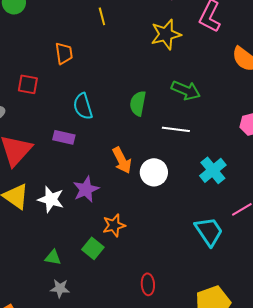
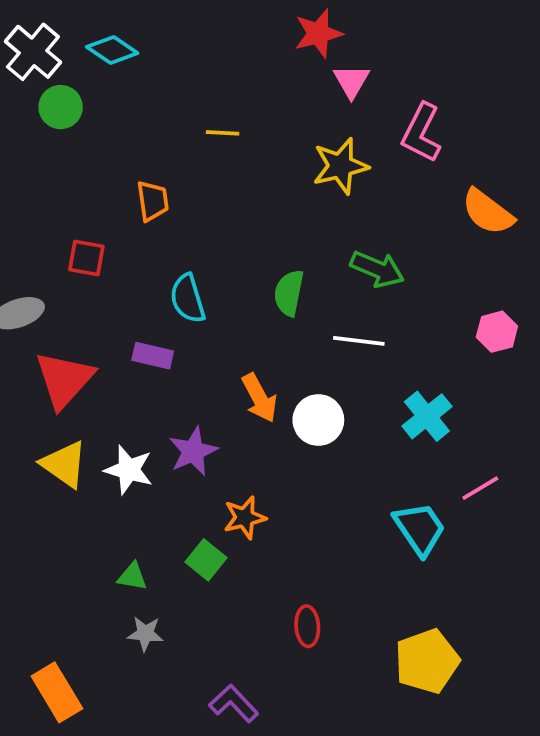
yellow line: (102, 16) -> (223, 133), turned -72

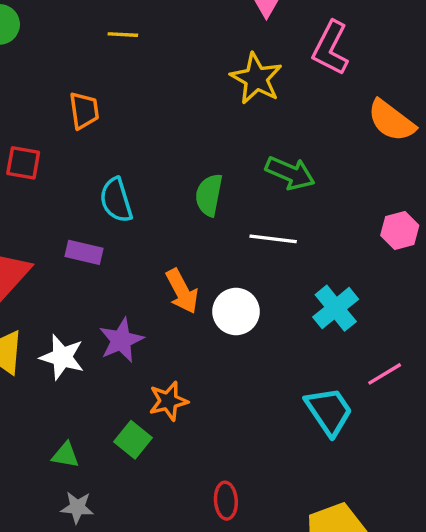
yellow line: (223, 133) -> (123, 35), moved
yellow star: (340, 166) -> (256, 78), turned -30

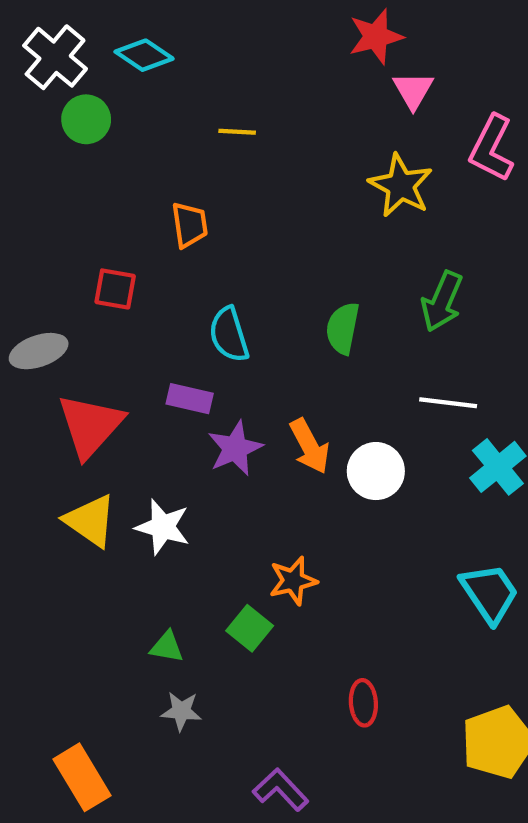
green arrow: (290, 173) -> (442, 301), turned 90
white line: (273, 239) -> (448, 403), moved
purple star: (121, 340) -> (235, 448), moved

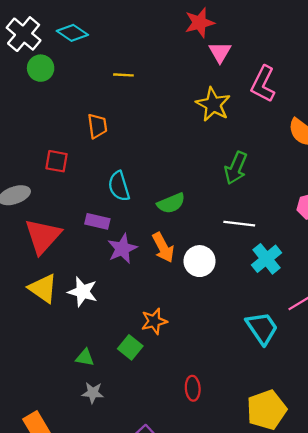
green semicircle: (343, 328) -> (171, 203), moved, turned -124

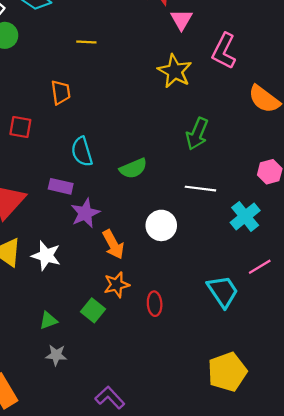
orange arrow: (163, 247) -> (113, 244), moved
cyan cross: (266, 259) -> (245, 216), moved
green triangle: (85, 358) -> (48, 320), turned -30
red ellipse: (193, 388) -> (155, 304), moved

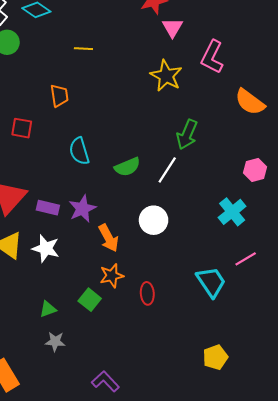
purple rectangle: (61, 186) -> (48, 208), moved
white line: (200, 189) -> (167, 170), moved, turned -64
yellow pentagon: (227, 372) -> (215, 357), size x0.7

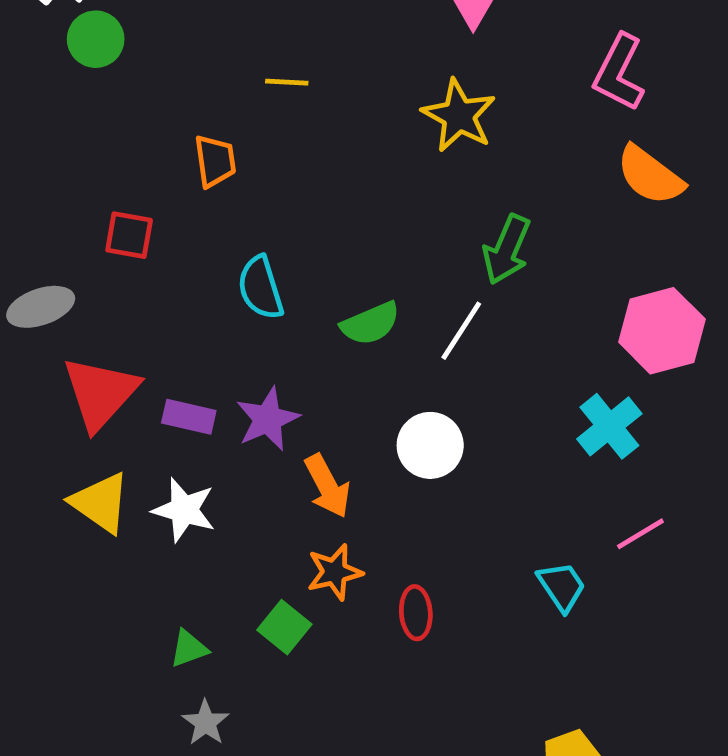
yellow line: (83, 49) -> (287, 82), moved
pink L-shape: (212, 57) -> (619, 73), moved
pink hexagon: (255, 170) -> (662, 331), size x1.6
cyan trapezoid: (211, 282) -> (562, 586), size x0.7
gray star: (55, 342) -> (206, 723), turned 30

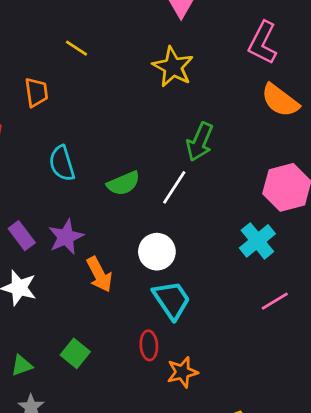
yellow line: (287, 82) -> (77, 48), turned 30
purple rectangle: (189, 417) -> (22, 236), turned 40
orange star: (335, 572) -> (182, 372), moved
cyan trapezoid: (562, 586) -> (172, 300), moved, size x1.4

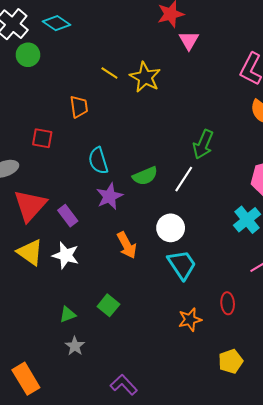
yellow star: (173, 67) -> (145, 77), moved
purple star: (66, 237) -> (109, 196), moved
red ellipse: (149, 345) -> (228, 303), moved

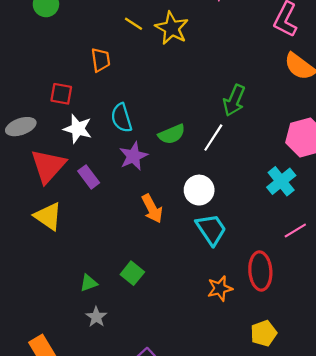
white star: (66, 255) -> (78, 129), moved
red ellipse: (228, 303) -> (260, 271), size x1.6

